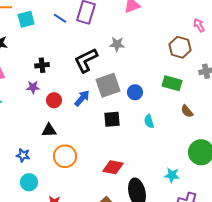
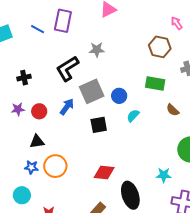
purple star: (33, 87) -> (18, 109), moved
cyan semicircle: (149, 121) -> (133, 116), moved, turned 64
blue star: (23, 155) -> (31, 167), moved

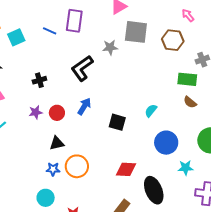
green rectangle: (155, 83) -> (187, 79), moved
gray square: (92, 91) -> (136, 32), moved, turned 35
blue circle: (119, 96) -> (166, 143), moved, size x1.5
black square: (99, 125) -> (117, 122), turned 30

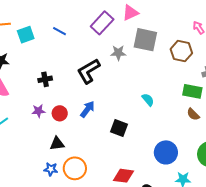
purple rectangle: (74, 21) -> (102, 23), moved, turned 30
cyan semicircle: (151, 111) -> (148, 100), moved, turned 96

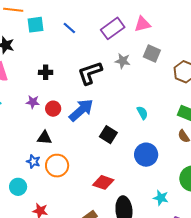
gray square: (145, 40) -> (152, 54), size x0.7
blue arrow: (87, 109) -> (81, 110), size x1.5
blue circle: (166, 152) -> (146, 155), moved

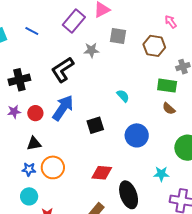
black cross: (46, 72) -> (19, 80), size x1.5
black square: (108, 135) -> (95, 125), turned -36
cyan circle: (18, 187) -> (29, 196), moved

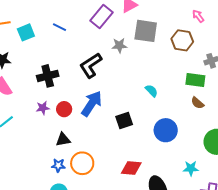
gray square: (118, 36) -> (146, 31), size x1.4

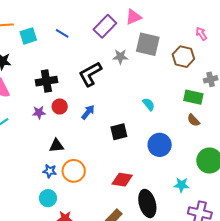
blue arrow: (92, 104) -> (88, 112), size x0.6
red circle: (64, 109) -> (60, 106), moved

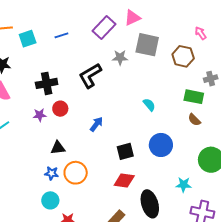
blue line: (62, 33) -> (61, 35), turned -48
blue arrow: (88, 112) -> (96, 124), moved
black square: (119, 132) -> (125, 151), moved

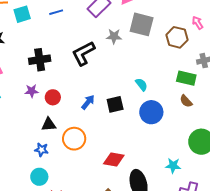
pink arrow: (201, 33) -> (198, 23), moved
red circle: (60, 109) -> (53, 97), moved
blue circle: (161, 145) -> (151, 112), moved
black square: (125, 151) -> (115, 104), moved
orange circle: (76, 173) -> (74, 139), moved

